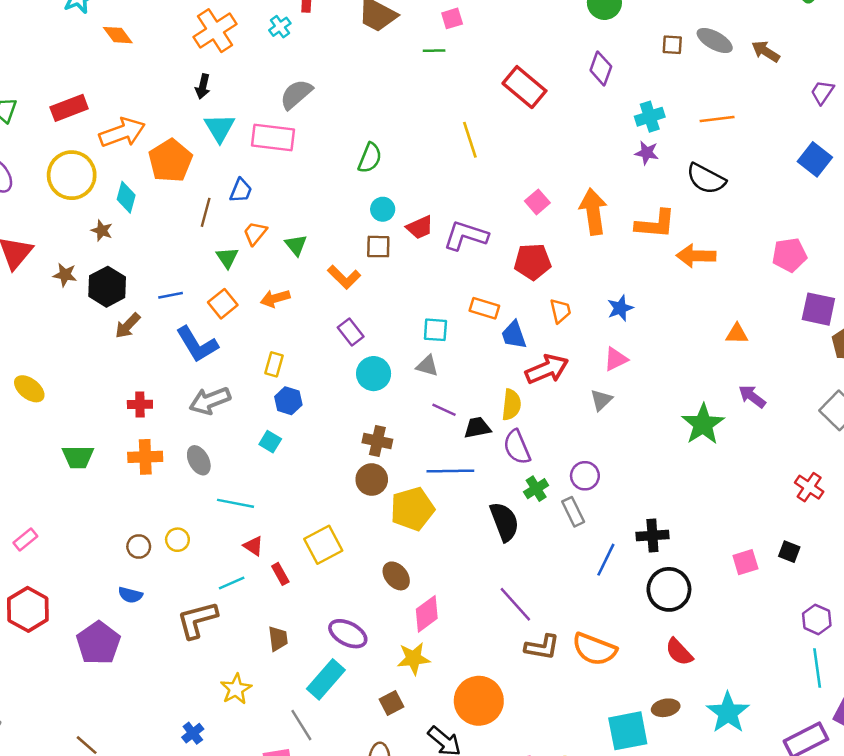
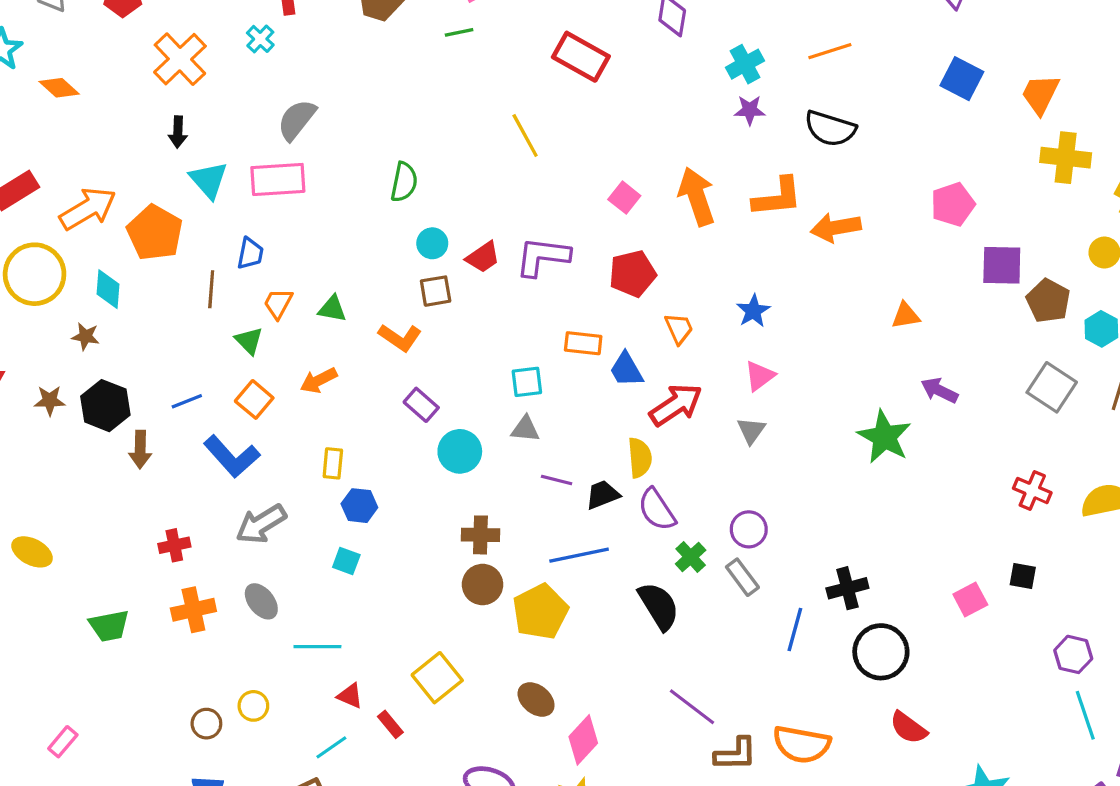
green triangle: (296, 245) -> (332, 309), turned -30
brown arrow: (128, 326) -> (140, 450), turned -32

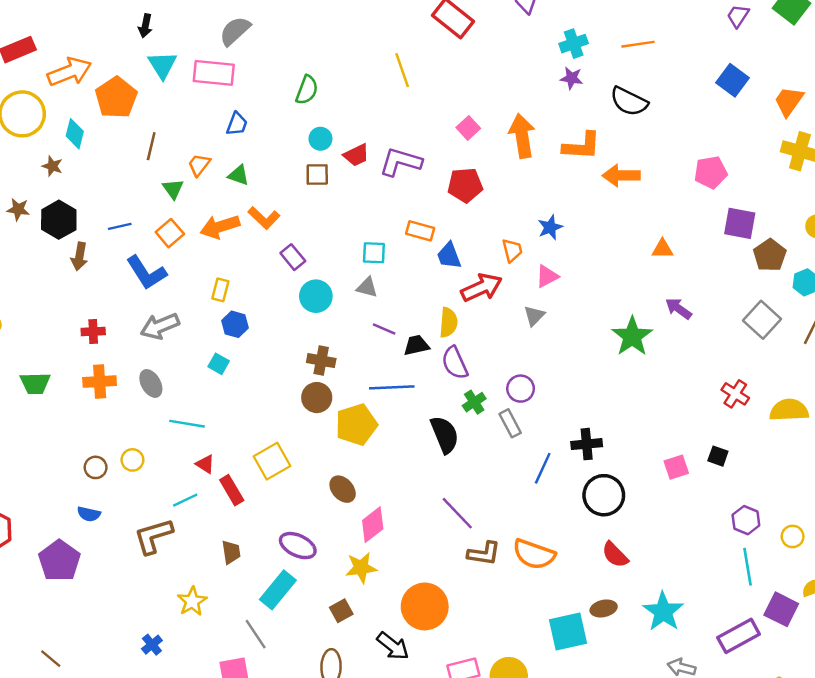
blue trapezoid: (250, 253) -> (237, 124), moved
orange trapezoid: (679, 328) -> (512, 250), moved
orange L-shape: (400, 337) -> (264, 218), moved
orange arrow: (319, 380) -> (220, 227), size x1.4
red rectangle: (390, 724) -> (232, 490), size x1.4

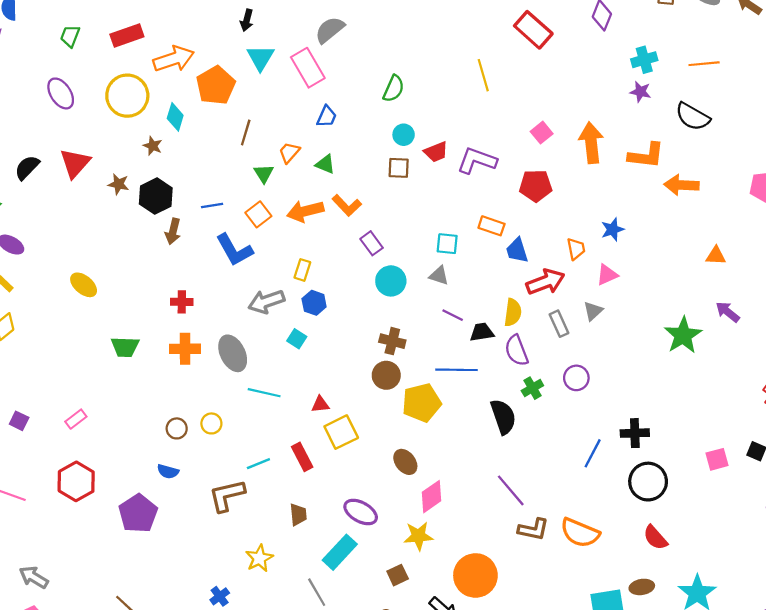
pink rectangle: (214, 73) -> (308, 68), turned 51
gray arrow: (160, 326) -> (266, 302), moved
gray ellipse: (151, 383) -> (233, 353), size x1.4
gray rectangle: (510, 423) -> (559, 324), moved
red triangle: (205, 464) -> (320, 404), moved, turned -42

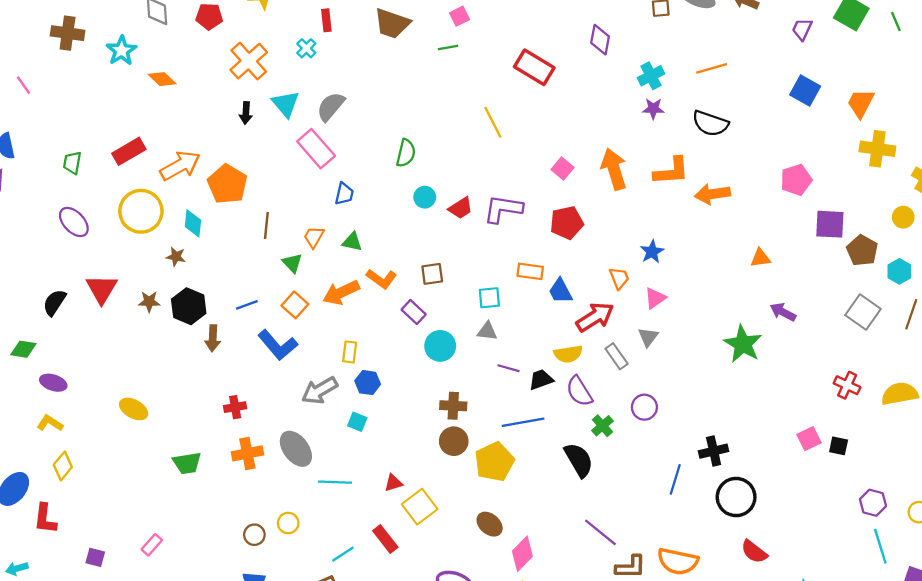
cyan triangle: (260, 58) -> (286, 104), moved
brown square: (399, 168) -> (432, 274), moved
yellow semicircle: (513, 313) -> (568, 354), turned 84
pink square: (717, 459) -> (809, 439), moved

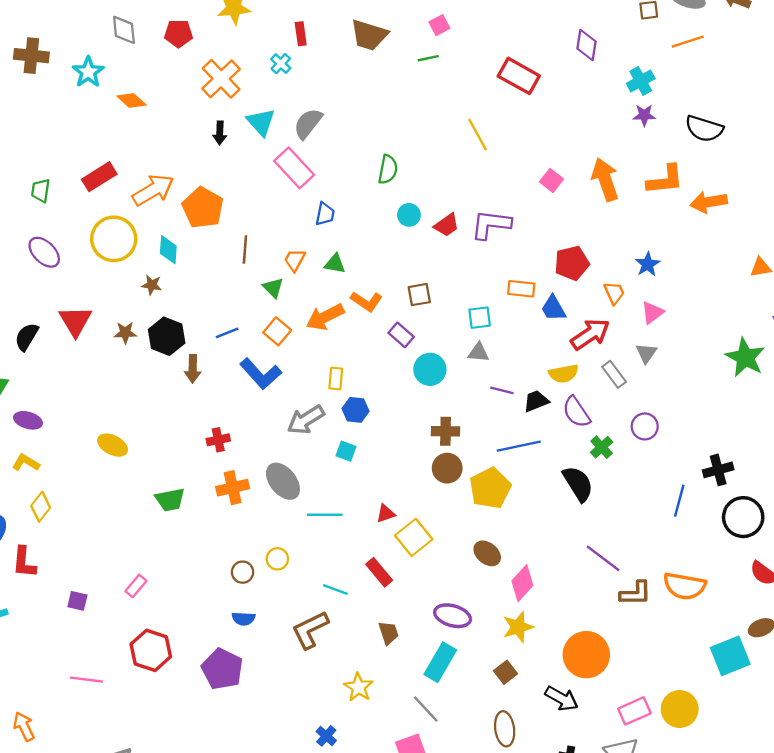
orange line: (712, 68) -> (688, 42), moved
red pentagon: (567, 223) -> (572, 263), moved
cyan line: (343, 554) -> (335, 589), turned 55

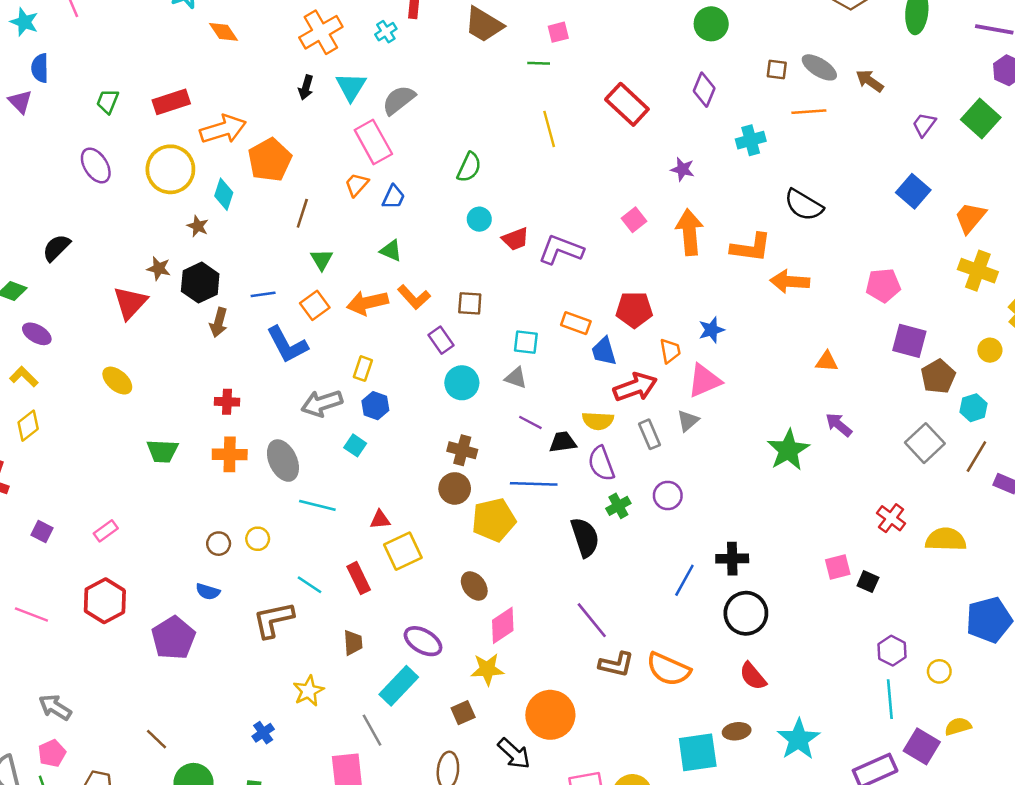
purple star: (644, 115) -> (683, 169), moved
yellow line: (478, 135) -> (549, 129), moved
orange trapezoid: (295, 260) -> (357, 185), moved
pink triangle: (652, 313) -> (704, 381), size x1.4
red triangle: (75, 321) -> (130, 303), moved

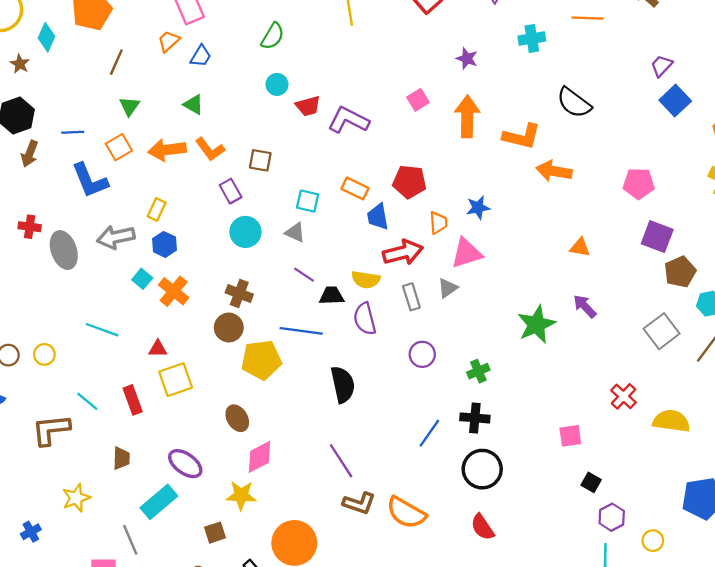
purple trapezoid: (924, 125) -> (662, 66), moved
orange cross: (230, 454) -> (174, 291), moved, turned 32
gray ellipse: (283, 461) -> (64, 250), moved
green cross: (618, 506) -> (478, 371), moved
black square: (868, 582) -> (591, 482), moved

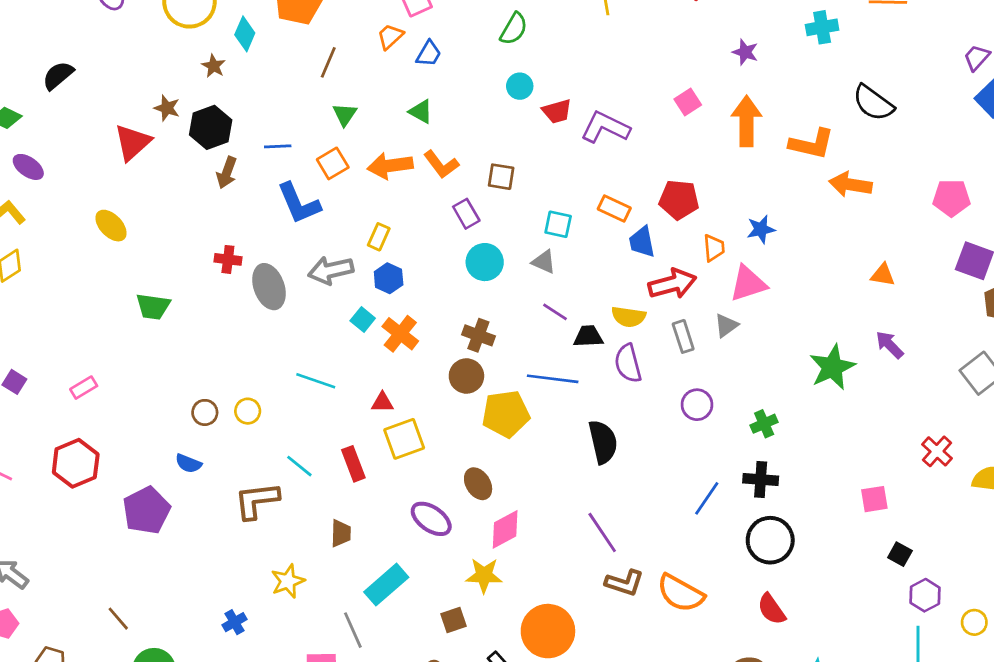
purple ellipse: (185, 464) -> (431, 519), moved

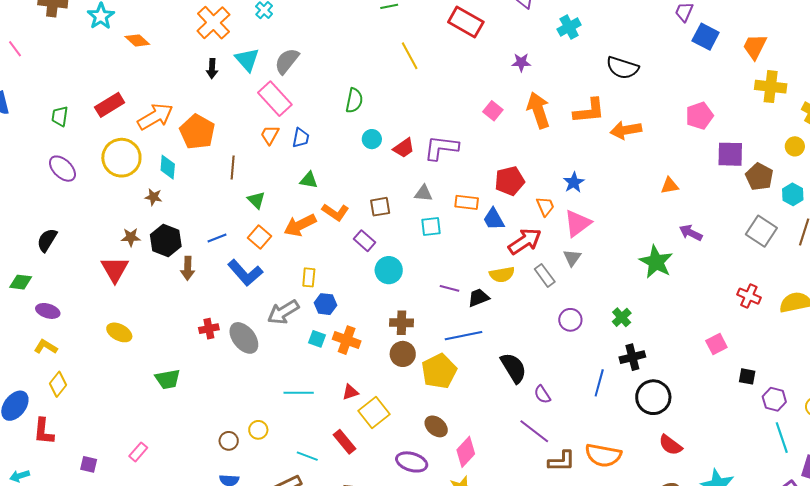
gray triangle: (544, 262) -> (424, 193), moved
purple semicircle: (628, 363) -> (542, 394), moved, size x0.7

